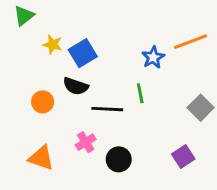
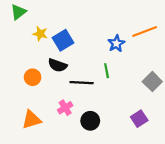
orange triangle: (41, 158) -> (31, 120), turned -36

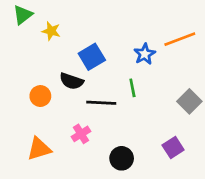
yellow star: (40, 34) -> (51, 31), moved
blue square: (63, 40) -> (92, 57), moved
black circle: (90, 121) -> (122, 158), moved

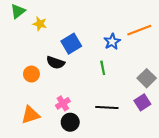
black line: (101, 103) -> (107, 108), moved
purple square: (173, 147) -> (142, 102), moved
black circle: (122, 158) -> (70, 122), moved

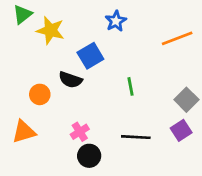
yellow star: (40, 24) -> (50, 30), size x1.5
blue star: (112, 42) -> (116, 21), moved
orange triangle: (30, 115) -> (24, 132), moved

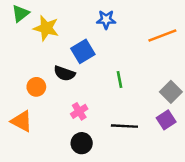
blue star: (116, 21) -> (106, 20), turned 30
orange triangle: (24, 132) -> (22, 121), turned 45
pink cross: (80, 132) -> (79, 111), moved

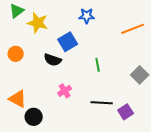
orange circle: (36, 87) -> (16, 54), moved
purple square: (166, 120) -> (126, 112), moved
black circle: (82, 143) -> (34, 117), moved

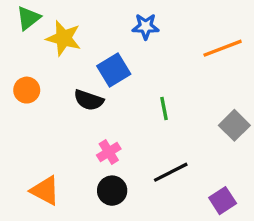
orange triangle: (18, 99) -> (45, 191), moved
black line: (102, 103) -> (171, 172), turned -30
purple square: (126, 112) -> (223, 201), moved
black circle: (34, 117) -> (112, 191), moved

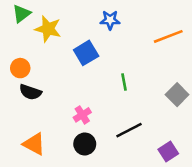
black semicircle: (89, 100) -> (30, 92), moved

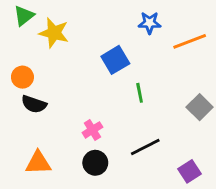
blue star: (110, 20) -> (150, 23), moved
blue square: (86, 53) -> (115, 60), moved
orange triangle: (34, 144) -> (38, 163), turned -30

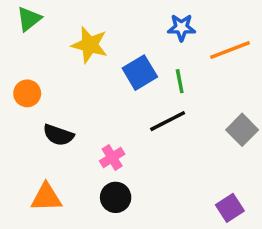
yellow star: (54, 33) -> (90, 45), moved
green line: (140, 93) -> (180, 81), moved
black semicircle: (34, 104) -> (58, 135), moved
black line: (145, 147) -> (168, 121), moved

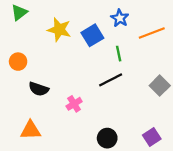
blue star: (181, 28) -> (120, 18), turned 30
blue square: (140, 73) -> (92, 35), moved
black circle: (116, 197) -> (107, 138), moved

